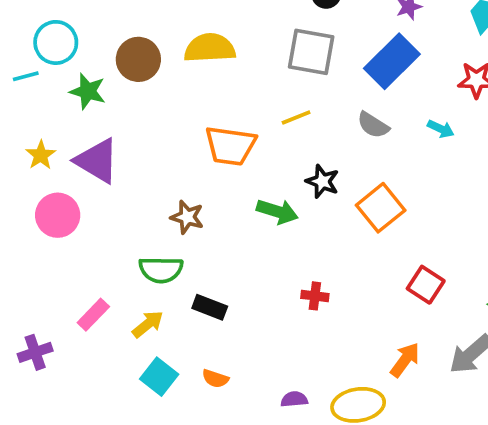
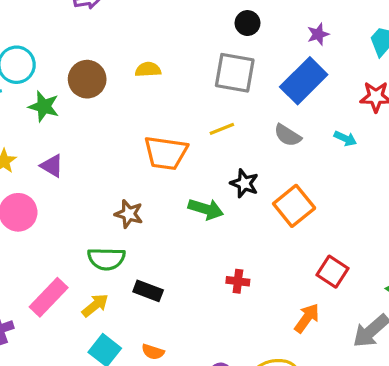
yellow semicircle: (210, 48) -> (148, 70), size x0.6
purple triangle: (97, 161) -> (52, 166), size x0.6
pink rectangle: (93, 315) -> (49, 297), size x1.4
orange arrow: (405, 360) -> (307, 318), moved

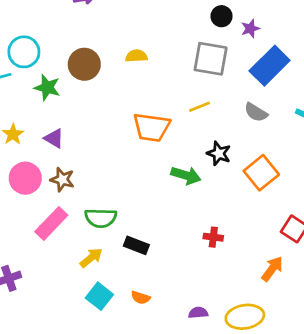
purple star: (318, 34) -> (250, 29), moved
brown star: (129, 214) -> (62, 180), moved
pink rectangle: (49, 297) -> (51, 223), moved

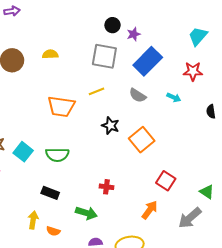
green arrow: (186, 175) -> (86, 213), moved
green semicircle: (101, 218) -> (57, 155), moved
yellow arrow: (91, 258) -> (33, 220), moved, turned -42
cyan square: (99, 296) -> (23, 152), moved

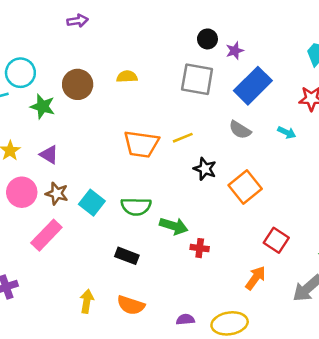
yellow line: (96, 91) -> (183, 138), moved
green arrow: (86, 213) -> (174, 226), moved
yellow arrow: (33, 220) -> (87, 301), moved
orange semicircle: (53, 231) -> (131, 305), size x1.5

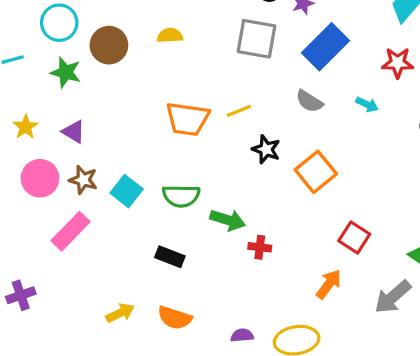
cyan circle: (20, 73) -> (59, 23), moved
yellow arrow: (87, 301) -> (120, 313), turned 55

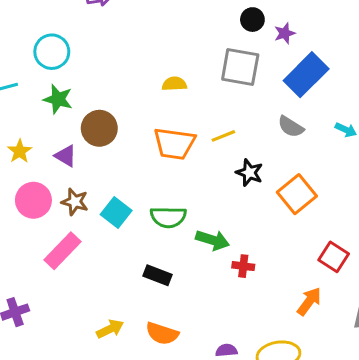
yellow semicircle: (170, 36) -> (174, 84), moved
brown circle: (109, 45) -> (99, 128), moved

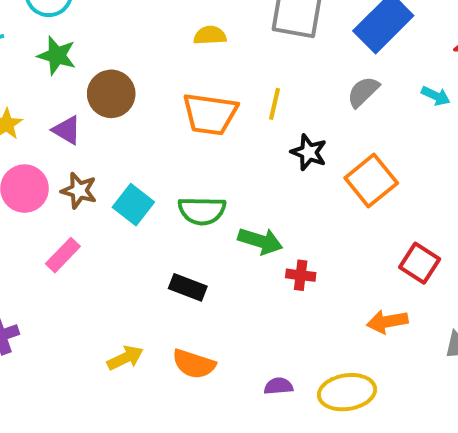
gray semicircle: (291, 127) -> (363, 92), turned 104
yellow line: (223, 136) -> (274, 104), turned -55
pink rectangle: (63, 251) -> (63, 255), size x0.7
orange arrow: (309, 301) -> (387, 322), turned -136

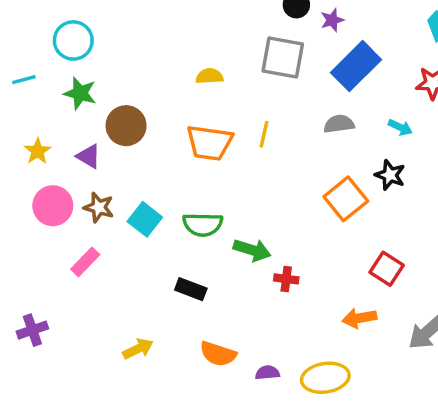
gray semicircle: (363, 92) -> (339, 124), turned 36
black star: (309, 152) -> (390, 175), moved
orange semicircle: (194, 364) -> (218, 354), moved

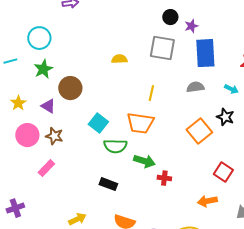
blue rectangle: (356, 66) -> (205, 53), turned -48
green star: (80, 93) -> (43, 69), turned 30
orange trapezoid: (210, 143) -> (140, 123), moved
cyan square: (145, 219) -> (98, 123), moved

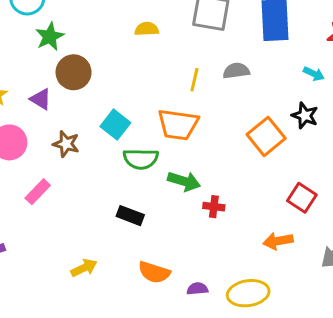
green star: (43, 69) -> (50, 36), moved
gray semicircle: (195, 87) -> (236, 71), moved
brown star: (54, 136) -> (66, 144), moved

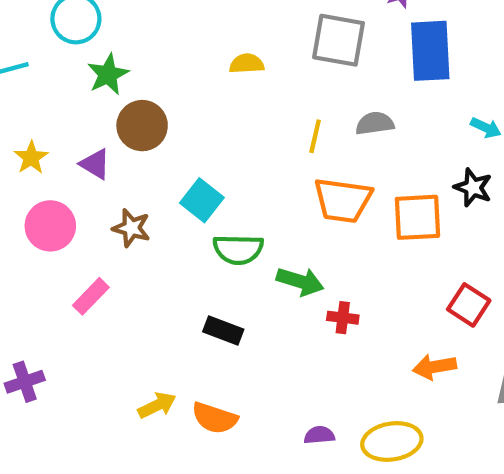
orange trapezoid: (178, 125) -> (343, 200), moved
orange square: (266, 136) -> (417, 217), turned 36
orange semicircle: (154, 272) -> (215, 418), moved

